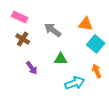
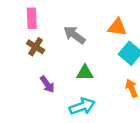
pink rectangle: (20, 17) -> (32, 18), turned 63
cyan arrow: (75, 83) -> (82, 106), moved

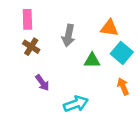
gray arrow: (74, 35) -> (68, 36), turned -115
green triangle: (85, 73) -> (92, 60), moved

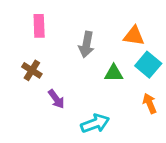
brown cross: (31, 47) -> (32, 70), moved

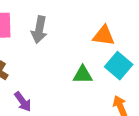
gray arrow: (86, 45) -> (39, 30), moved

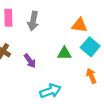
purple arrow: (23, 102) -> (30, 61), moved

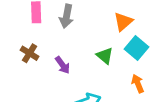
orange triangle: (79, 25) -> (123, 22), turned -49
green triangle: (64, 53) -> (105, 56), turned 40

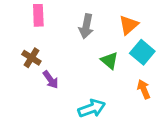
gray arrow: (66, 16) -> (86, 26), moved
purple arrow: (63, 65) -> (51, 80), moved

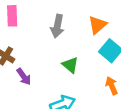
green triangle: (109, 60) -> (70, 65), moved

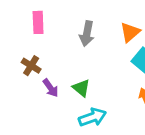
green triangle: (70, 65) -> (81, 88), moved

